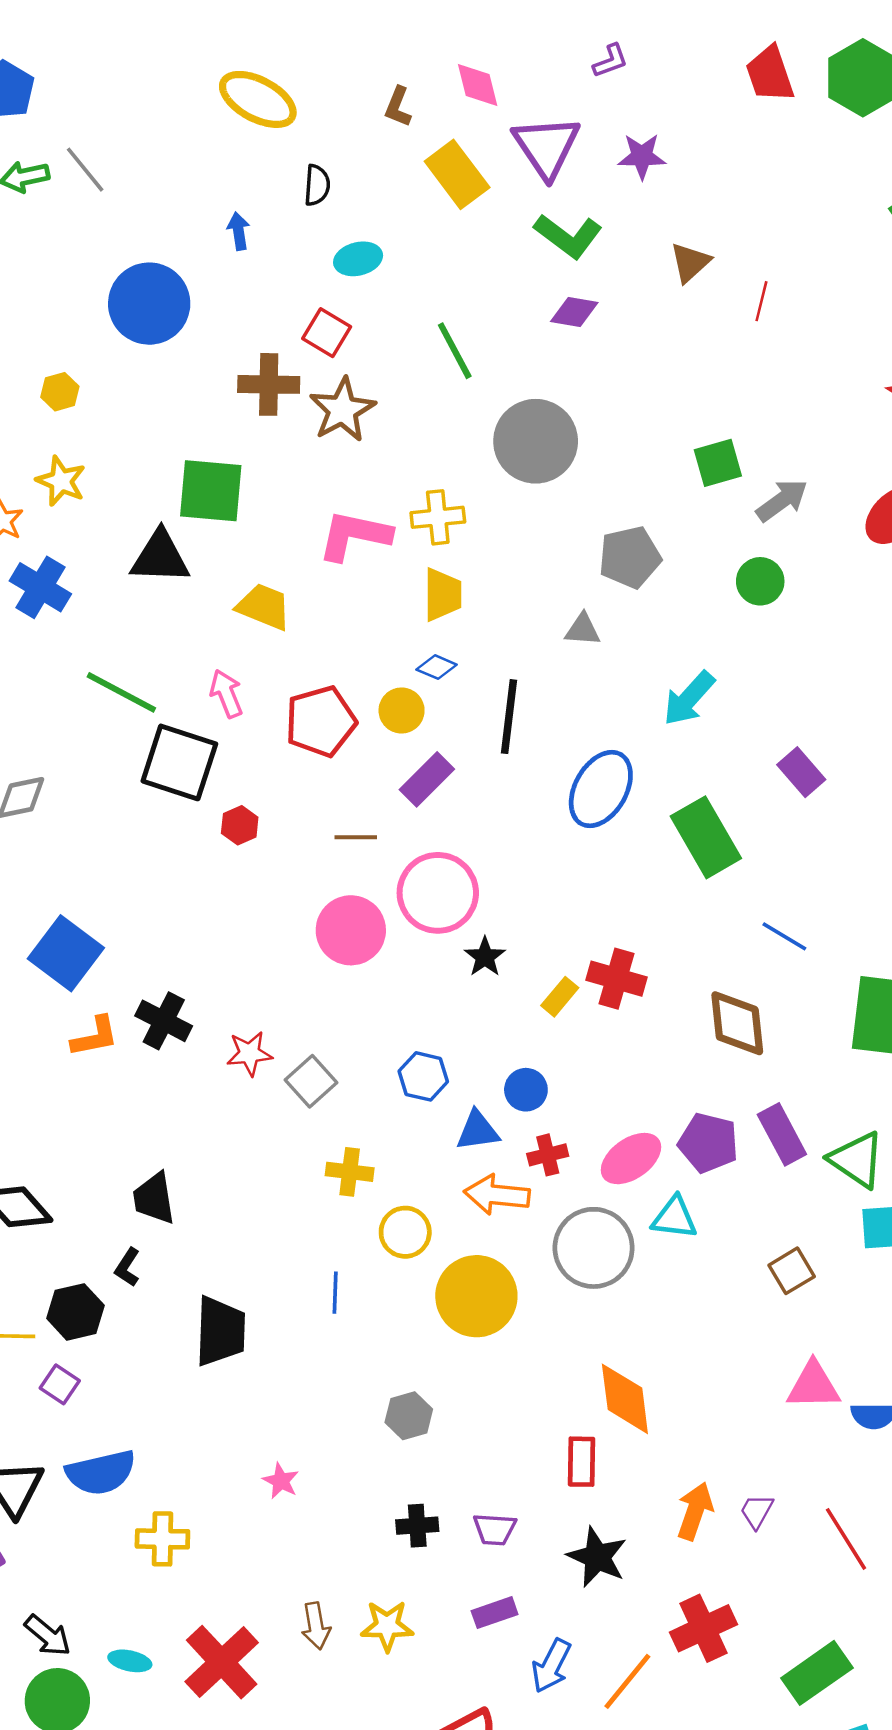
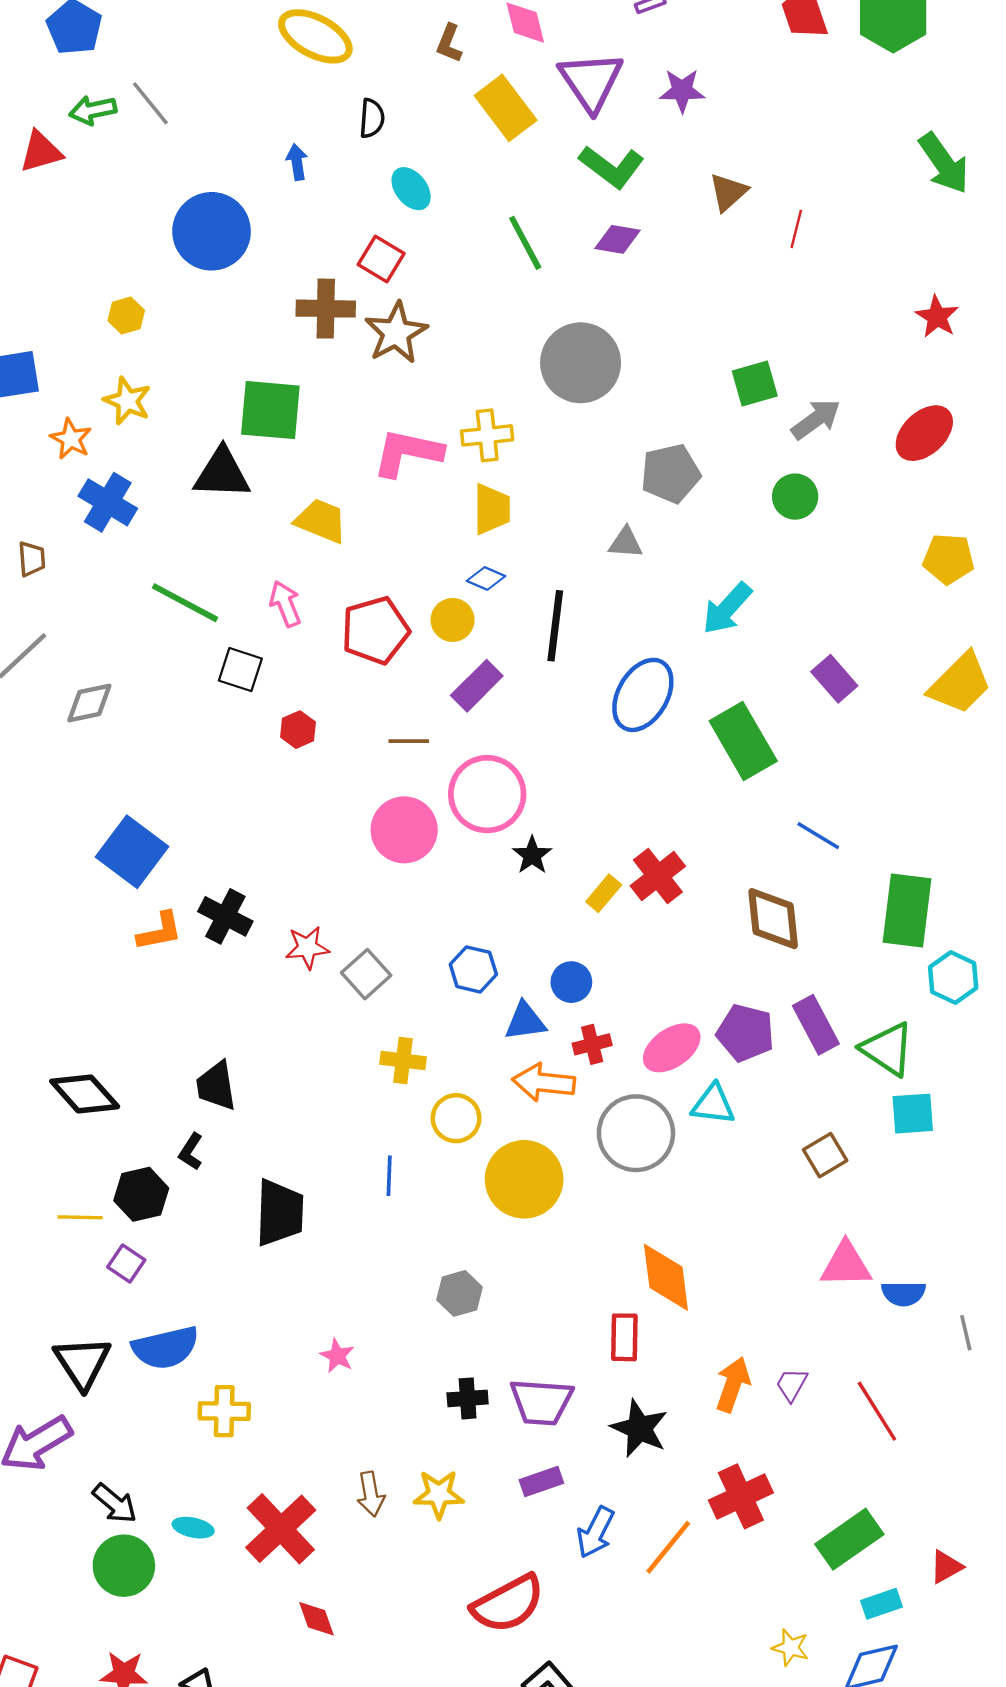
cyan ellipse: (358, 259) -> (411, 189), turned 66
green line: (455, 351) -> (525, 243), moved
black square: (179, 762) -> (240, 670), size x0.6
red cross: (617, 979) -> (658, 876), turned 36
purple trapezoid: (495, 1529) -> (541, 1402), size x1.5

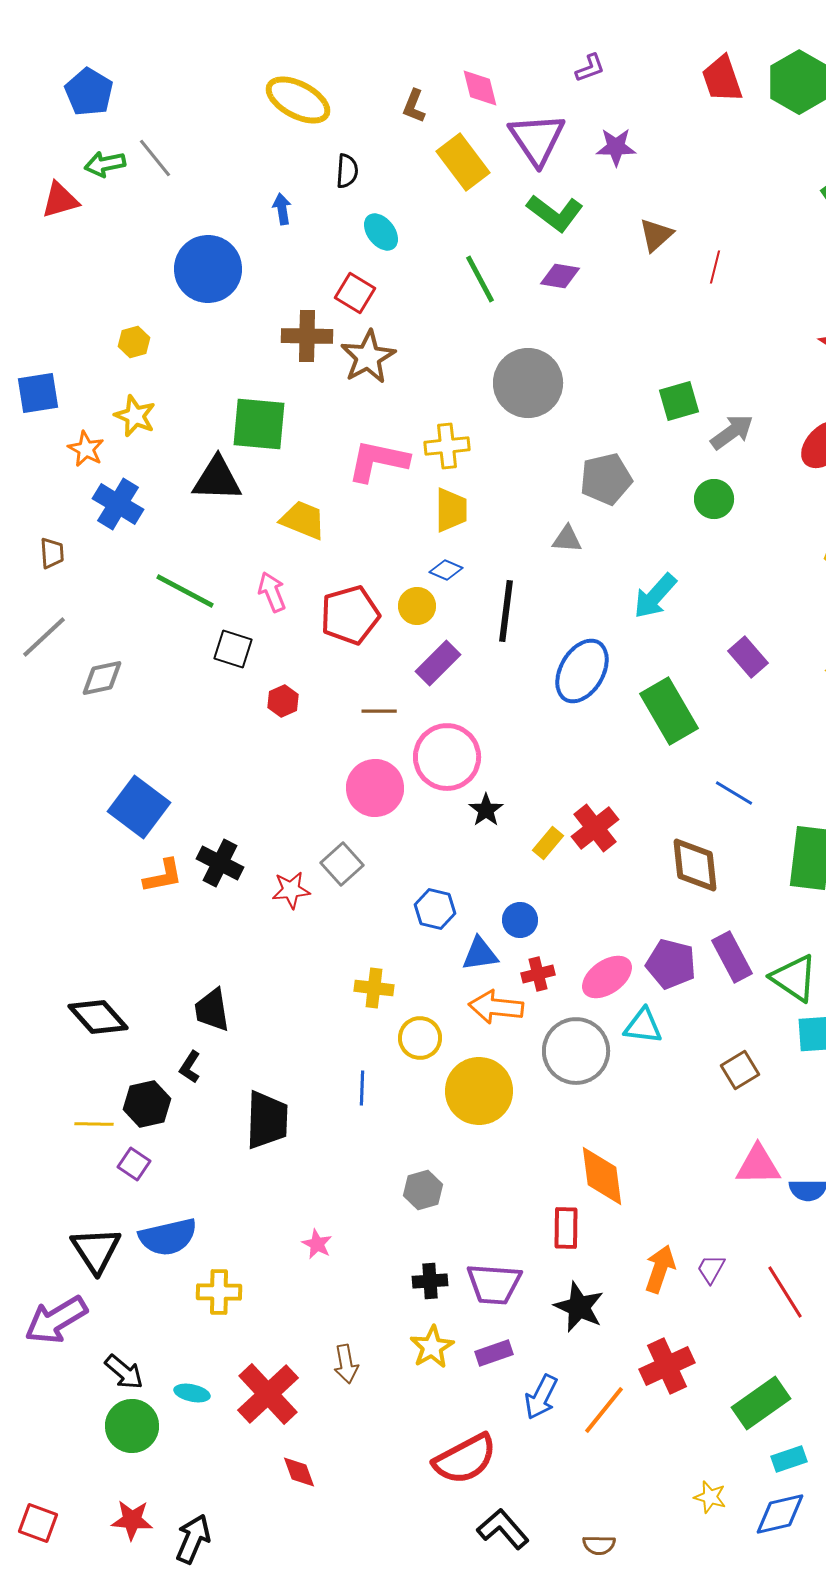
gray square: (366, 974) -> (342, 864), moved
yellow star: (439, 1494) -> (432, 1347), moved, turned -30

